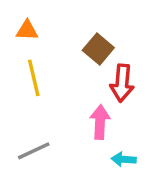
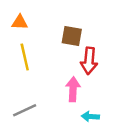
brown square: (98, 49) -> (72, 36), turned -30

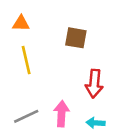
red arrow: (89, 61) -> (94, 84), moved
pink arrow: (73, 89) -> (62, 114), moved

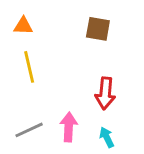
brown square: (76, 38) -> (98, 29), moved
cyan arrow: (96, 123) -> (107, 137), turned 60

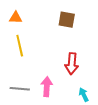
gray line: (29, 130) -> (20, 89), turned 30
cyan arrow: (107, 137) -> (84, 95), moved

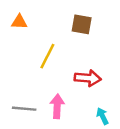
yellow line: (20, 46) -> (47, 56), moved, turned 40
red arrow: (72, 64) -> (88, 78), turned -90

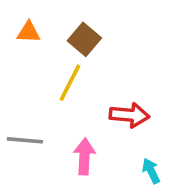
brown square: (82, 24) -> (84, 39), moved, turned 30
gray line: (24, 109) -> (25, 140), moved

